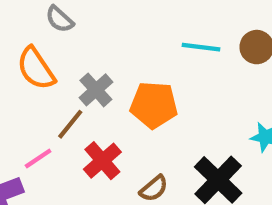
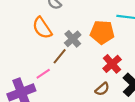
orange pentagon: (154, 105) -> (102, 32), moved
red cross: (102, 161) -> (112, 64), moved

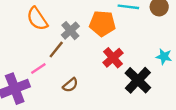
brown semicircle: (102, 89) -> (70, 85), moved

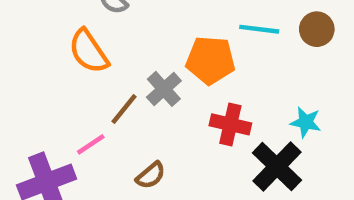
gray cross: (70, 31) -> (164, 89), moved
cyan star: (164, 57) -> (306, 122), moved
red cross: (113, 58) -> (230, 124), turned -36

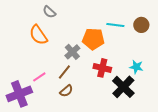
brown line: (124, 109) -> (64, 72), moved

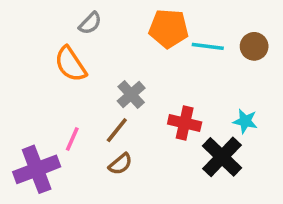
gray semicircle: (49, 12) -> (90, 23), turned -88
orange pentagon: (93, 39) -> (169, 29), moved
pink line: (39, 77) -> (72, 139), turned -32

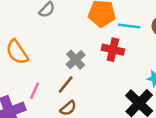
orange semicircle: (71, 64) -> (17, 52), moved
red cross: (185, 123) -> (113, 50), moved

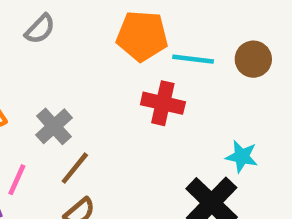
gray cross: (76, 60) -> (54, 126), moved

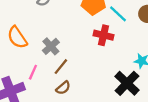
cyan line: (193, 59) -> (118, 14), turned 36

